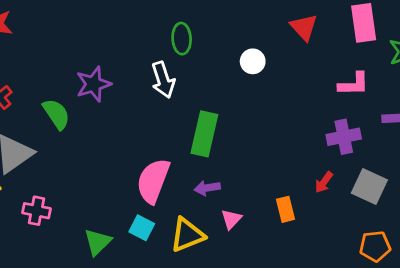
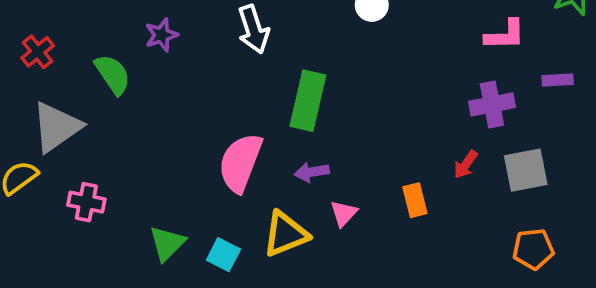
purple star: (93, 84) -> (161, 35), size x0.7
gray square: (369, 187) -> (526, 170), turned -36
cyan square: (142, 228) -> (223, 255), moved

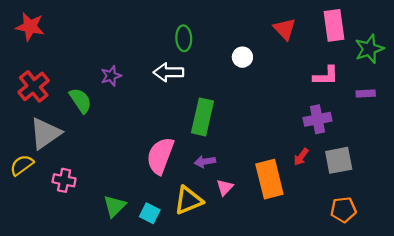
white arrow: (253, 29) -> (168, 72), turned 108
red cross: (38, 52) -> (34, 86), size x1.5
purple rectangle: (558, 80) -> (366, 93), moved
orange rectangle: (415, 200) -> (269, 179), size x1.8

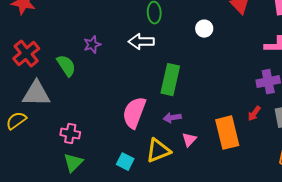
gray triangle: (45, 133) -> (36, 94), turned 36
pink cross: (64, 180) -> (70, 134), moved
green triangle: (115, 206) -> (73, 163), moved

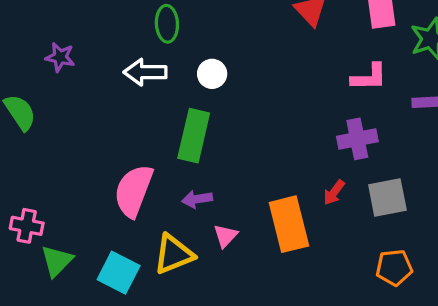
white circle: (204, 29) -> (212, 74), moved
purple star: (92, 45) -> (60, 57), moved, turned 30
cyan square: (125, 162) -> (119, 273), size x1.4
green triangle: (73, 163) -> (57, 261), moved

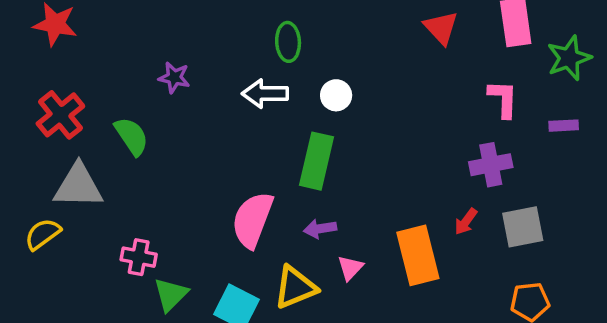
pink L-shape: (369, 77) -> (503, 99), turned -87

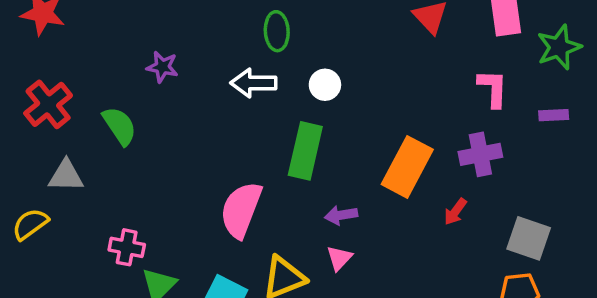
gray triangle: (78, 186) -> (66, 176), size x0.7
gray square: (523, 227) -> (529, 238), moved, turned 30
purple arrow: (320, 229) -> (341, 215), moved
orange rectangle: (418, 255) -> (407, 167), moved, turned 42

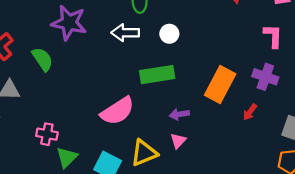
purple star: (162, 67) -> (69, 23), size x1.8
green rectangle: (305, 151) -> (157, 75), turned 68
purple cross: (480, 154) -> (265, 77), turned 30
pink semicircle: (241, 210) -> (118, 111), turned -144

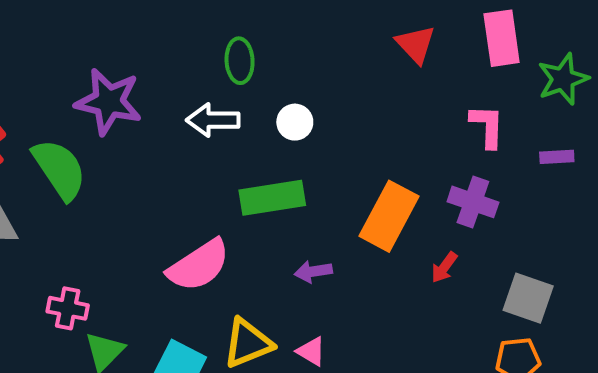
green semicircle: (42, 59) -> (59, 169), size x1.4
pink triangle: (178, 141) -> (311, 351), moved, turned -42

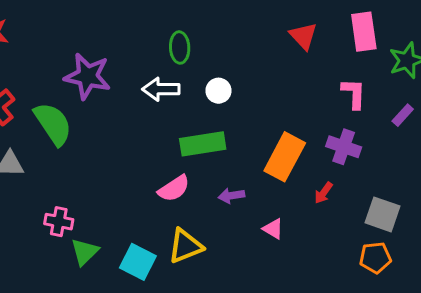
purple rectangle: (557, 157) -> (403, 115), turned -45
pink semicircle: (199, 265) -> (174, 189), moved, size x0.7
pink triangle: (311, 351) -> (273, 229), moved

